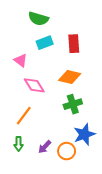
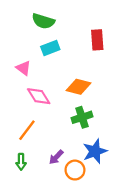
red rectangle: (74, 44) -> (97, 40), moved
purple arrow: (45, 147) -> (56, 157), moved

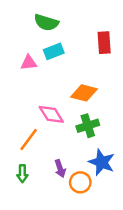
pink triangle: (23, 68) -> (29, 63), moved, turned -42
pink diamond: (39, 96) -> (51, 114), moved
blue star: (95, 151) -> (102, 162), turned -30
purple arrow: (56, 157) -> (60, 168), turned -63

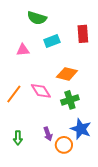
cyan rectangle: (54, 51) -> (52, 41), moved
orange line: (29, 140) -> (14, 94), moved

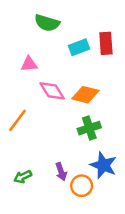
cyan rectangle: (52, 41) -> (79, 47), moved
pink diamond: (41, 91) -> (52, 91), moved
green arrow: (18, 138) -> (23, 177), turned 64

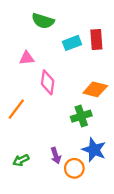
pink diamond: (52, 91) -> (48, 82), turned 40
orange diamond: (85, 95) -> (95, 89), moved

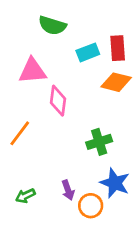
pink triangle: (27, 58) -> (32, 71), size x1.5
orange diamond: (95, 89) -> (116, 82), moved

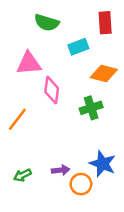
red rectangle: (118, 48) -> (105, 23), moved
green cross: (99, 142) -> (91, 108), moved
purple arrow: (68, 190) -> (61, 170), turned -78

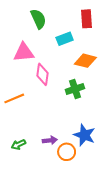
green semicircle: (47, 23) -> (38, 19), turned -132
orange line: (17, 119) -> (14, 98), turned 30

